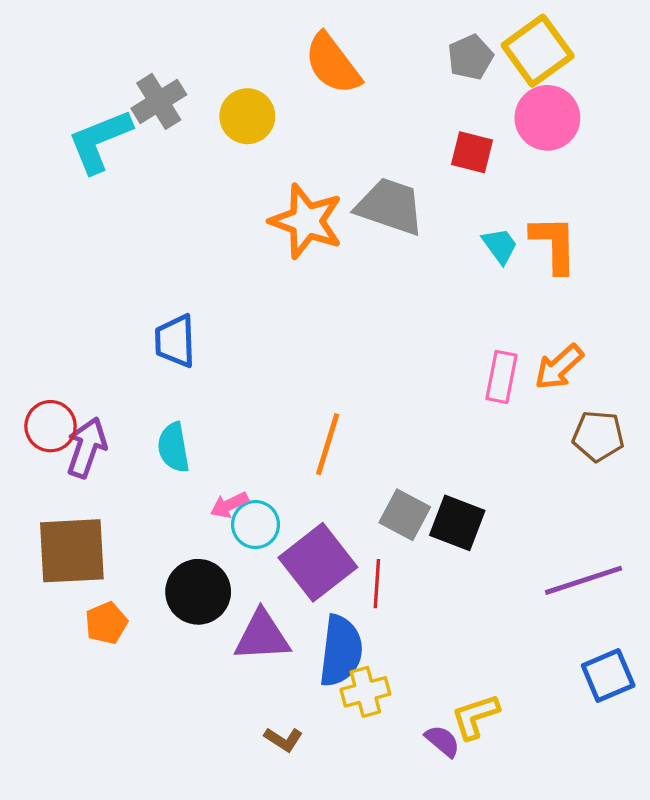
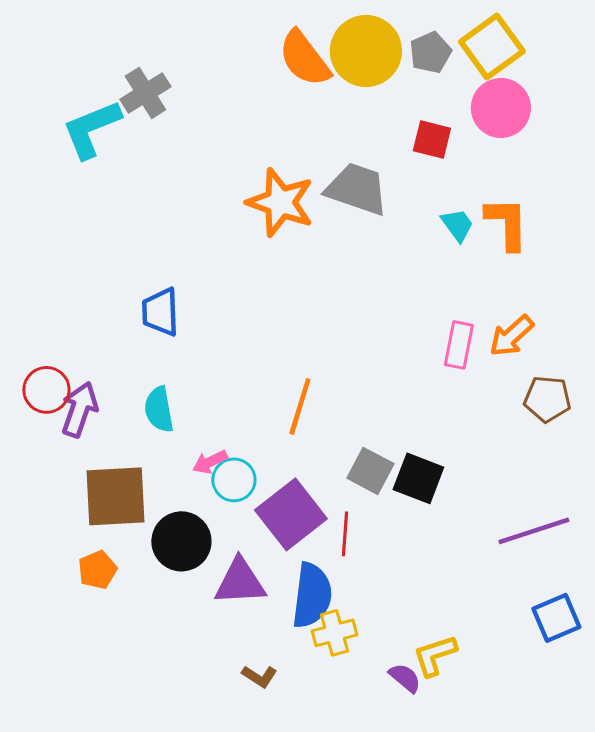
yellow circle: (247, 116) -> (366, 51), moved, size x1.4
brown square: (72, 551) -> (115, 496), moved

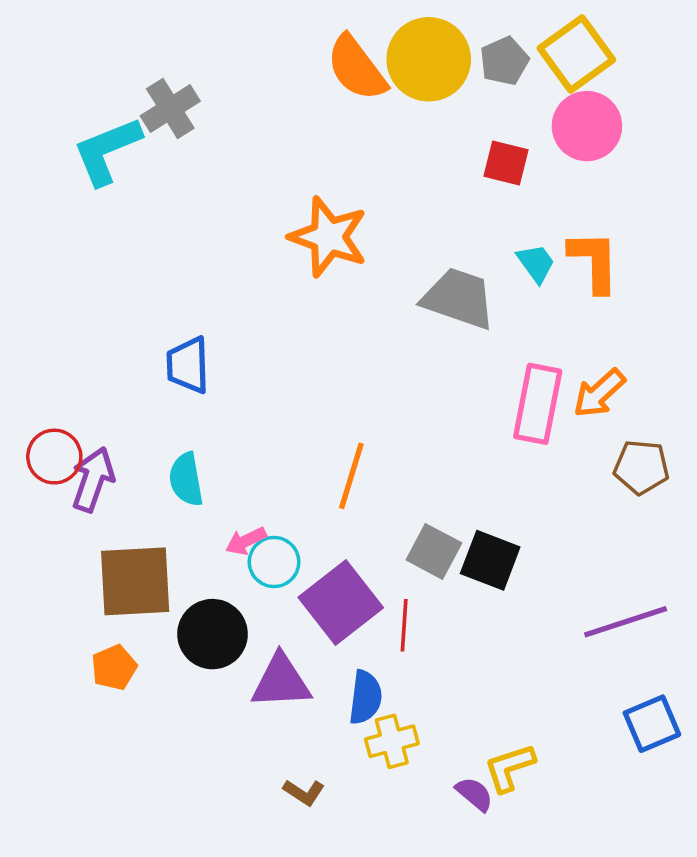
gray trapezoid: (357, 189) -> (459, 298), moved
pink rectangle: (459, 345) -> (538, 404), size x1.4
blue semicircle: (312, 595) -> (365, 697), size x0.7

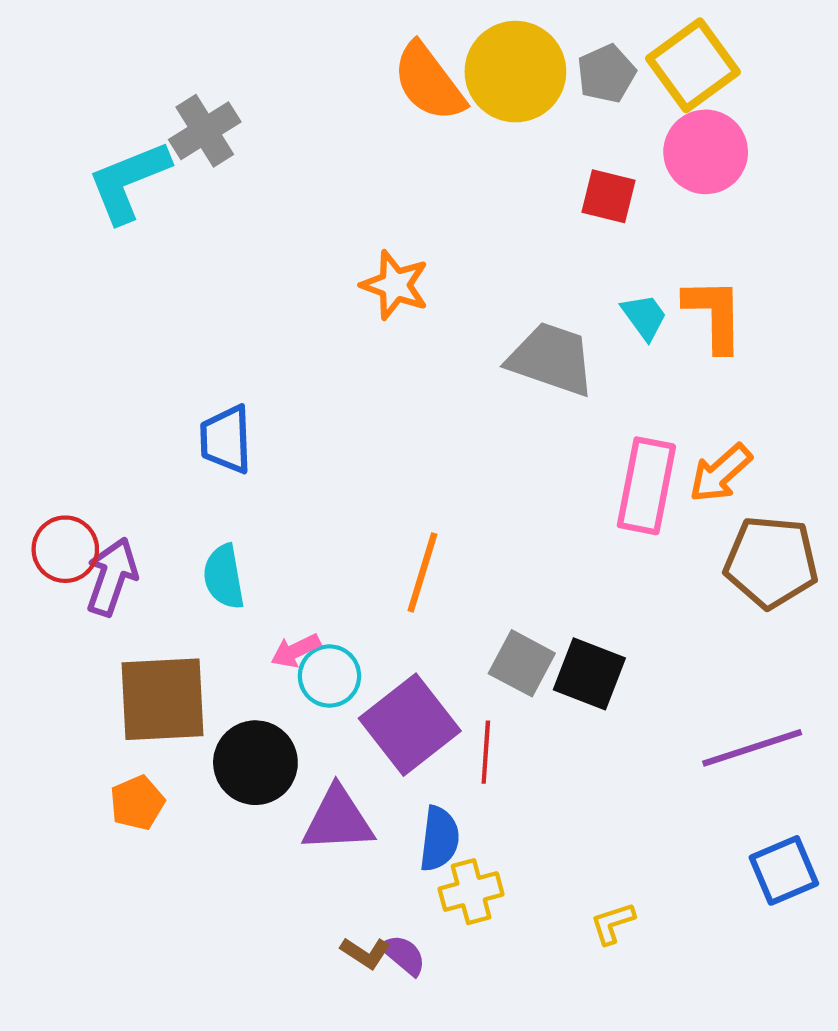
orange star: (329, 237) -> (395, 285), size x0.7
brown pentagon: (641, 467) -> (771, 562), size x1.4
yellow L-shape: (510, 768) -> (613, 923), size x0.7
purple semicircle: (474, 794) -> (403, 955), moved

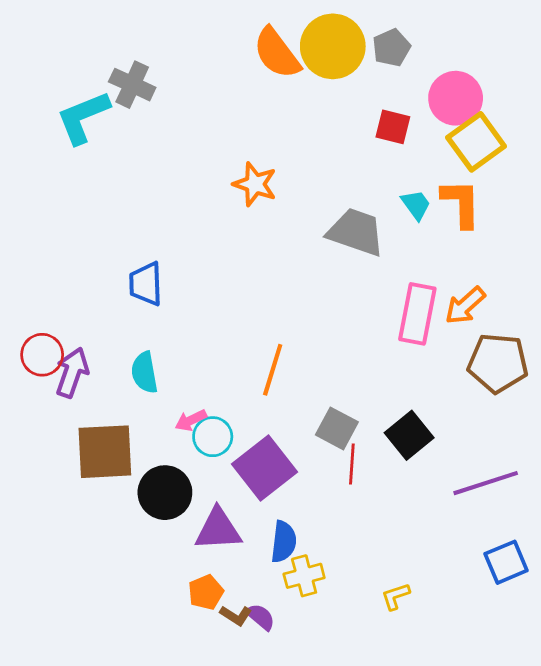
yellow square: (693, 65) -> (476, 142), moved
gray cross: (205, 131) -> (132, 85), turned -33
black square: (589, 674) -> (409, 435), moved, turned 30
red line: (486, 752) -> (352, 464), moved
orange pentagon: (137, 803) -> (206, 592), moved

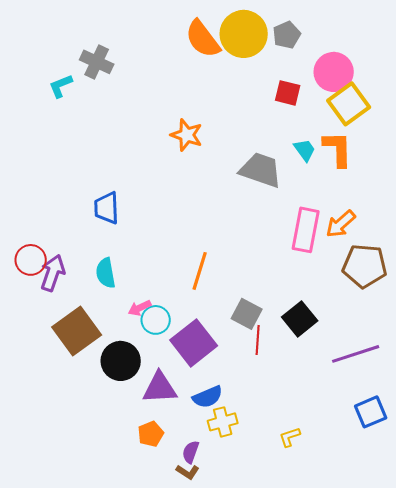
cyan L-shape: (83, 117) -> (61, 86), size x0.6
brown square: (105, 452) -> (77, 331), turned -33
blue semicircle: (284, 542) -> (208, 397), turned 60
brown L-shape: (236, 615) -> (188, 472), moved
purple semicircle: (260, 617) -> (191, 452), turned -110

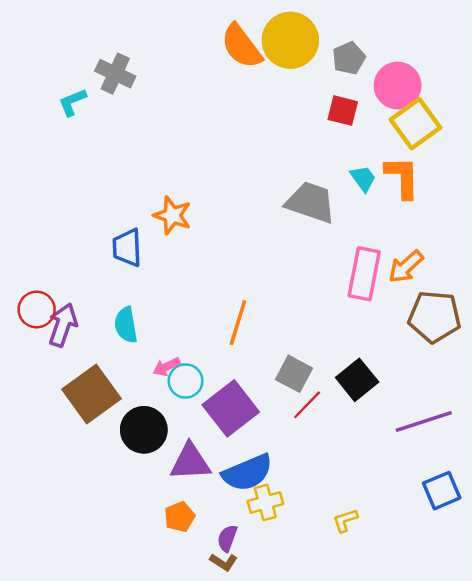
gray pentagon: (287, 35) -> (349, 58), moved
orange star: (187, 135) -> (172, 215), moved
red line: (258, 340) -> (307, 405), turned 40
blue semicircle: (208, 397) -> (247, 473), size x1.4

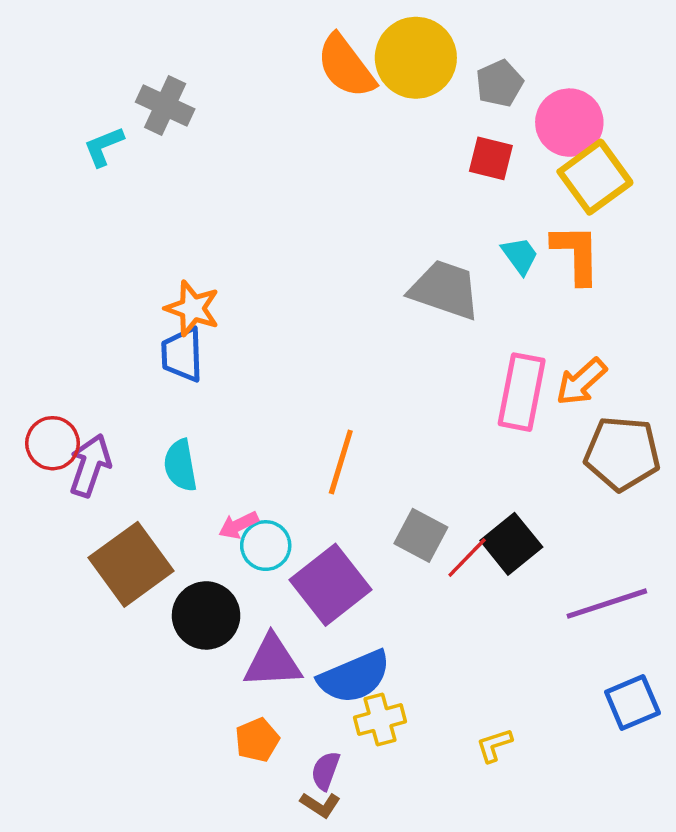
orange star: (172, 215) -> (192, 308), moved
red line: (307, 405) -> (467, 557), moved

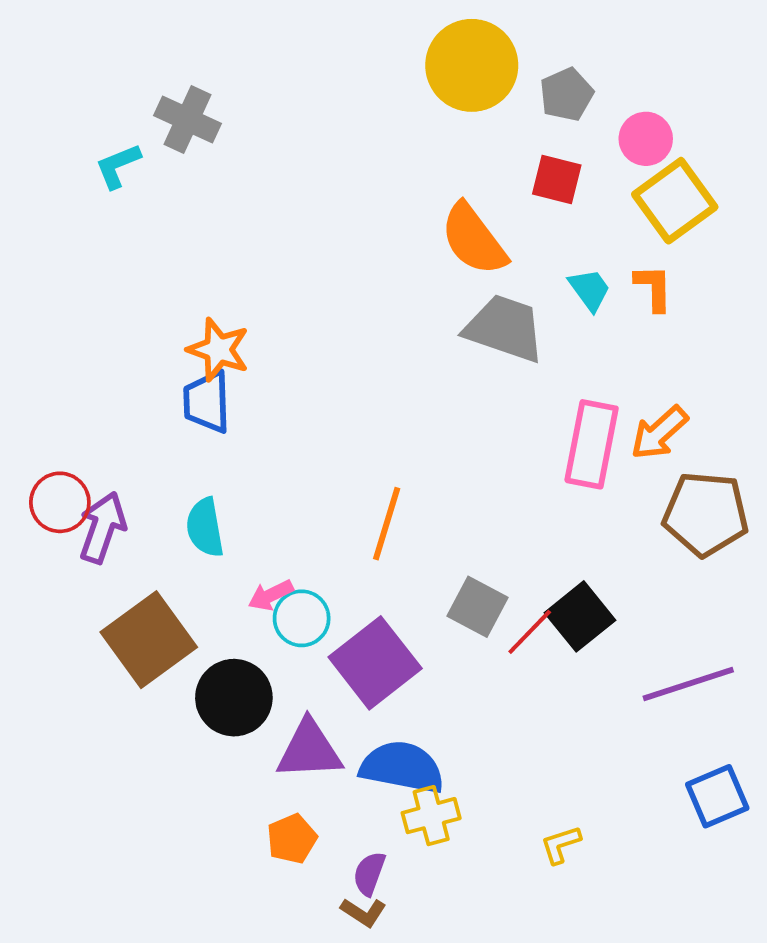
orange semicircle: (346, 66) -> (474, 239), moved
pink circle: (569, 123) -> (646, 139), size x0.7
orange L-shape: (576, 254) -> (653, 288), size x0.7
blue semicircle: (354, 677) -> (402, 767), turned -146

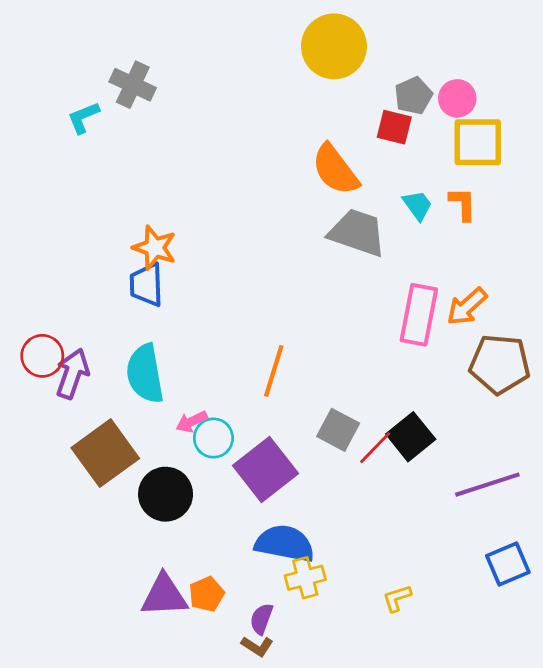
gray pentagon: (566, 94) -> (413, 96), moved
yellow square: (675, 201) -> (478, 142), turned 36
cyan semicircle: (205, 527) -> (145, 374), size x1.4
purple triangle: (309, 750) -> (164, 596), moved

